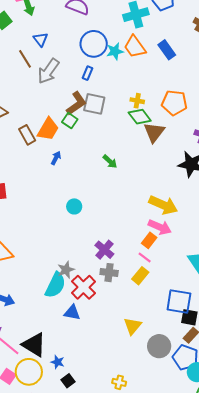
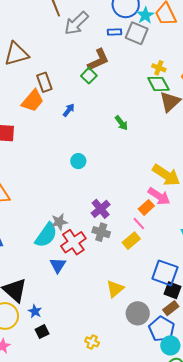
cyan star: (115, 51) -> (145, 15), turned -30
blue rectangle: (87, 73) -> (115, 32), turned 56
gray square: (94, 104) -> (137, 33), moved
orange trapezoid: (48, 129) -> (33, 101), moved
blue triangle: (72, 313) -> (58, 265), turned 42

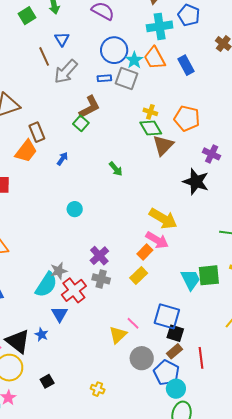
pink line: (139, 224) -> (133, 323), moved
yellow rectangle: (131, 241) -> (139, 276), moved
blue star: (35, 311) -> (42, 334), moved

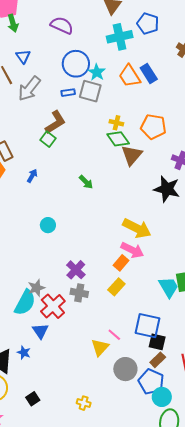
orange trapezoid: (155, 58) -> (130, 76), moved

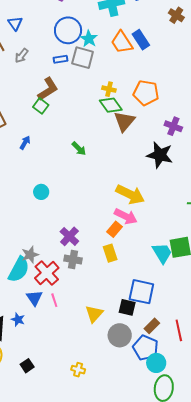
gray arrow: (29, 89) -> (22, 56), size x0.6
yellow rectangle: (116, 287) -> (110, 253), turned -60
pink line: (114, 335) -> (54, 300), moved, turned 32
black square: (157, 342) -> (127, 307), moved

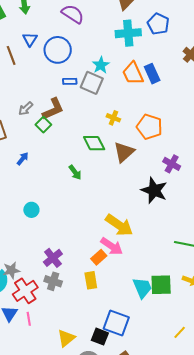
blue circle: (68, 30) -> (58, 50), moved
gray arrow: (22, 56) -> (26, 109), moved
green diamond: (111, 105) -> (94, 143), moved

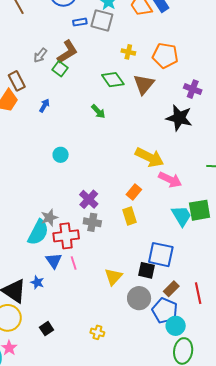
pink arrow: (112, 246) -> (170, 180), moved
red cross: (25, 291) -> (66, 236), turned 35

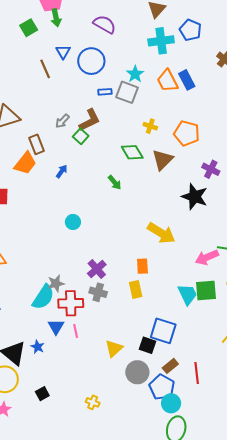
pink arrow: (170, 180) -> (207, 257), moved, turned 125
orange rectangle: (134, 192) -> (142, 266), turned -49

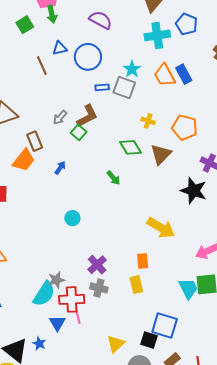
blue triangle: (63, 52) -> (60, 48), turned 49
pink line: (76, 331) -> (78, 317), moved

